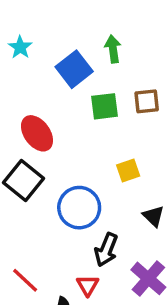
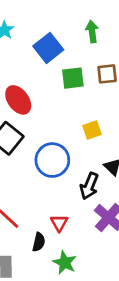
green arrow: (113, 49) -> (92, 32), moved
black arrow: (106, 250) -> (89, 186), moved

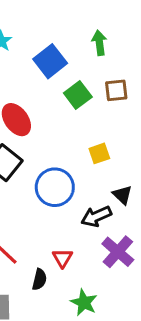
green square: (73, 78) -> (78, 95), turned -30
black arrow: (89, 186) -> (96, 216), turned 44
green star: (65, 263) -> (84, 302), moved

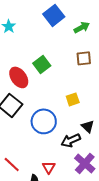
green arrow: (99, 43) -> (82, 27), moved, turned 70
blue square: (50, 61) -> (54, 15), moved
green square: (78, 95) -> (42, 64), moved

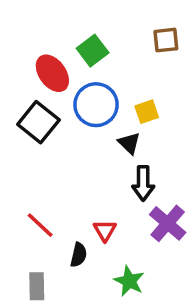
blue circle: (44, 121) -> (96, 105), moved
black triangle: (88, 126) -> (129, 143), moved
black arrow: (71, 140) -> (143, 183), turned -66

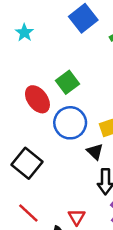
black square: (38, 122) -> (27, 163), moved

